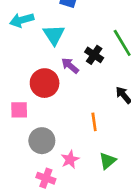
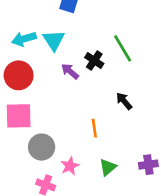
cyan arrow: (22, 20) -> (24, 39), moved
red circle: (45, 83) -> (19, 75), moved
pink square: (19, 110) -> (19, 116), size x1.5

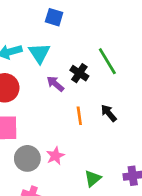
orange line: (94, 128) -> (79, 116), moved
pink star: (70, 166) -> (55, 156), moved

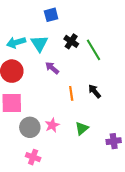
blue square: (54, 17) -> (51, 15), turned -32
black cross: (79, 73) -> (71, 41), moved
green triangle: (93, 178) -> (82, 128), moved

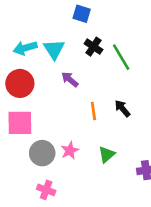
blue square: (51, 15) -> (82, 14), moved, turned 32

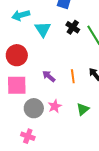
cyan arrow: (25, 48) -> (21, 15), moved
purple arrow: (70, 79) -> (49, 76), moved
pink cross: (46, 190) -> (28, 136), moved

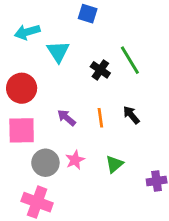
black cross: (73, 27) -> (100, 70), moved
pink cross: (28, 136) -> (37, 202), size x1.5

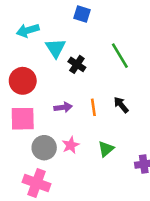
black cross: (100, 70) -> (77, 64), moved
purple arrow: (67, 118) -> (63, 107), turned 132

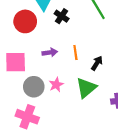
red circle: (23, 81) -> (25, 21), moved
black arrow: (121, 105) -> (97, 63), moved, turned 72
green triangle: (106, 149) -> (86, 88), size x1.5

